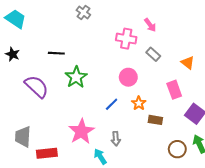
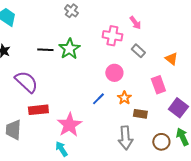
green star: (76, 77) -> (69, 49), moved
gray arrow: (116, 139) -> (125, 138), moved, size x1.6
red rectangle: (47, 153) -> (38, 110), moved
cyan arrow: (100, 156) -> (61, 149), moved

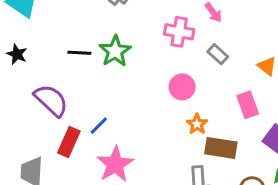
blue line: (98, 99) -> (99, 126), moved
red rectangle: (38, 110) -> (69, 142), turned -60
brown rectangle: (140, 114) -> (221, 148), size x1.5

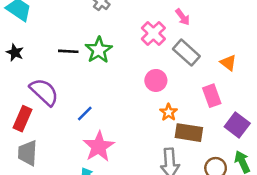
pink cross: (179, 32) -> (153, 33), turned 35
gray rectangle: (218, 54) -> (186, 53), size x1.5
red rectangle: (69, 142) -> (23, 119), moved

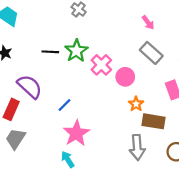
pink cross: (153, 33) -> (101, 65), moved
gray trapezoid: (28, 153) -> (16, 139), turned 30

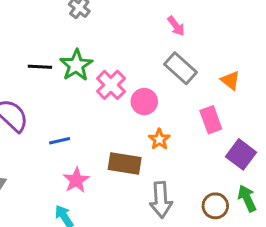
blue line: (64, 105) -> (60, 141), turned 32
brown rectangle: (153, 121) -> (125, 164), moved
pink star: (76, 133) -> (76, 180), size x0.7

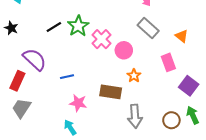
black line: (40, 67) -> (54, 27), turned -35
pink star: (76, 180) -> (78, 103), turned -30

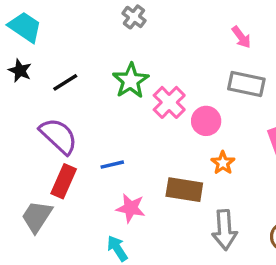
black line: (54, 27) -> (65, 82), moved
black star: (11, 28) -> (20, 71), moved
gray rectangle: (148, 28) -> (246, 84), turned -30
red rectangle: (17, 81) -> (64, 181), moved

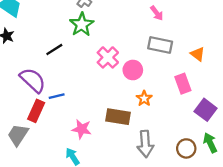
green star: (131, 81) -> (82, 24), moved
black line: (65, 82) -> (54, 50), moved
blue line: (112, 165) -> (57, 96), moved

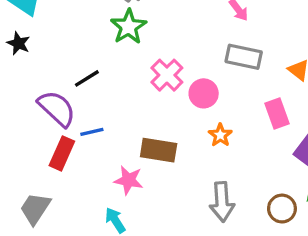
black line: (54, 50) -> (87, 78), moved
brown rectangle: (118, 117) -> (159, 150), moved
gray trapezoid: (18, 135) -> (35, 209), moved

